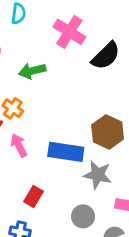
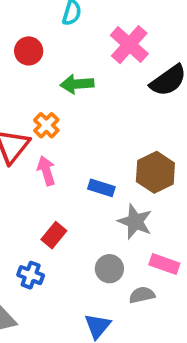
blue rectangle: (66, 152) -> (101, 188), size x0.6

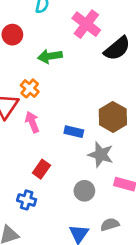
gray semicircle: (142, 295) -> (110, 224), moved

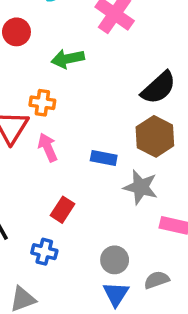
black semicircle: (117, 48) -> (159, 88), moved
orange cross: (30, 88) -> (42, 103), turned -30
gray circle: (84, 191) -> (115, 260), moved

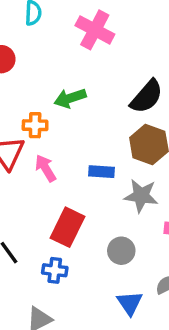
green arrow: (68, 59) -> (70, 98), moved
red rectangle: (62, 210) -> (67, 227), size x1.5
gray circle: (115, 260) -> (121, 251), moved

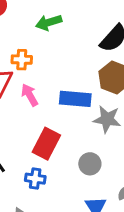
green arrow: (70, 98) -> (49, 22), moved
blue rectangle: (101, 172) -> (75, 99), size x1.5

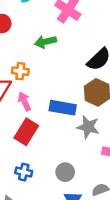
red rectangle: (46, 144) -> (26, 132), moved
gray circle: (90, 164) -> (65, 172), moved

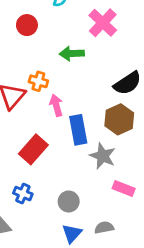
pink arrow: (24, 101) -> (56, 105), moved
blue rectangle: (63, 108) -> (78, 130), turned 60

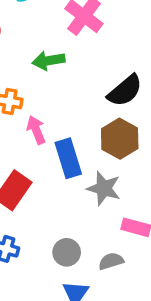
gray semicircle: (104, 228) -> (111, 261), moved

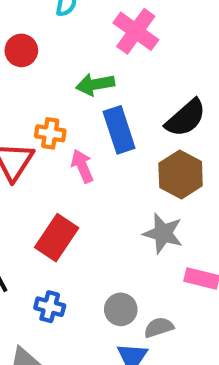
blue rectangle: (68, 158) -> (119, 130), moved
gray semicircle: (111, 261) -> (159, 327), moved

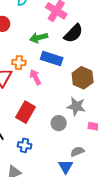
black semicircle: (186, 118) -> (73, 33), moved
blue rectangle: (119, 130) -> (52, 58), turned -50
gray circle: (121, 309) -> (59, 123), moved

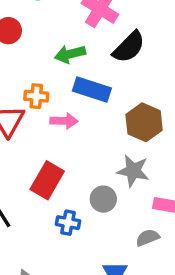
pink arrow: (35, 77) -> (64, 121), turned 119
blue cross: (25, 145) -> (68, 223), moved
gray semicircle: (77, 152) -> (148, 238), moved

